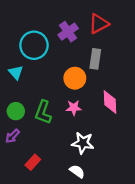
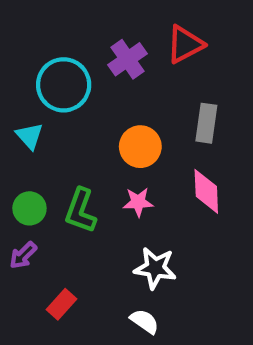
gray rectangle: (95, 59) -> (206, 123), moved

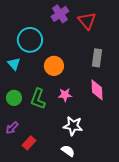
red triangle: (185, 44) -> (87, 21), turned -42
purple cross: (128, 59) -> (60, 14), moved
orange circle: (140, 147) -> (54, 66), moved
purple arrow: (23, 255) -> (12, 128), moved

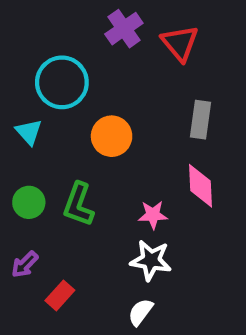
pink star: (65, 95) -> (153, 215), moved
white semicircle: (68, 151) -> (141, 312), turned -88

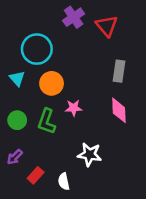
orange circle: (112, 136) -> (52, 83), moved
pink star: (153, 215) -> (74, 108), moved
white semicircle: (141, 312) -> (64, 181), moved, turned -49

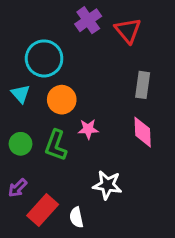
red rectangle: (36, 175) -> (43, 210), size x1.5

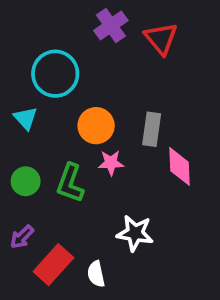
gray rectangle: (143, 85) -> (152, 129), moved
orange circle: (62, 100) -> (96, 126), moved

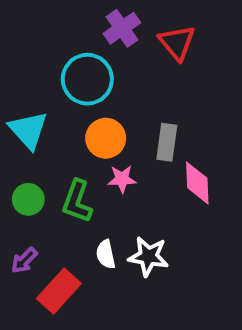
cyan circle: (55, 74) -> (87, 79), moved
cyan triangle: (26, 118) -> (28, 130), size x1.5
white semicircle: (96, 274) -> (106, 254), moved

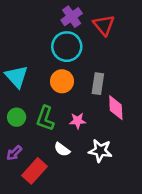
cyan circle: (87, 79) -> (67, 47), moved
pink star: (122, 179) -> (78, 121), moved
white semicircle: (106, 254) -> (62, 149), turned -42
white star: (148, 256) -> (100, 151), moved

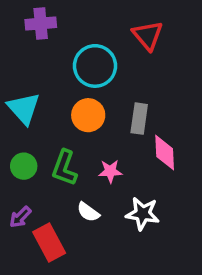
purple cross: (72, 17) -> (41, 23), moved, turned 30
red rectangle: (34, 171) -> (49, 243), turned -70

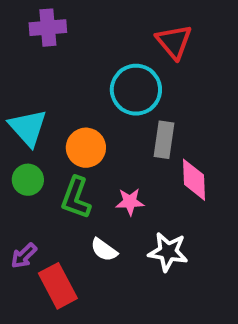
cyan circle: (95, 66) -> (136, 90), moved
orange circle: (88, 115) -> (86, 148), moved
green circle: (24, 166) -> (28, 180), moved

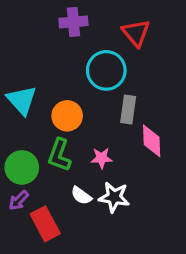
purple cross: (48, 28) -> (73, 22), moved
green circle: (28, 180) -> (22, 167), moved, size x1.4
white star: (168, 252) -> (114, 197), moved

